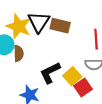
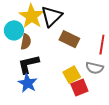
brown rectangle: (60, 26) -> (69, 39), moved
black L-shape: (50, 73) -> (29, 64), moved

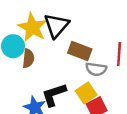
black L-shape: (29, 64) -> (54, 95), moved
gray semicircle: (95, 68) -> (96, 69), moved

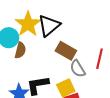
gray semicircle: (96, 69) -> (78, 69), turned 42

